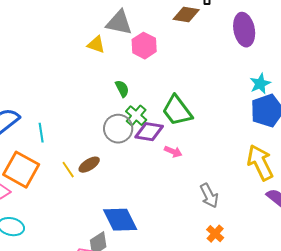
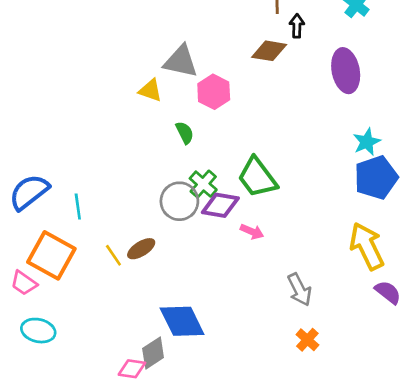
green semicircle: (122, 89) -> (185, 133), moved

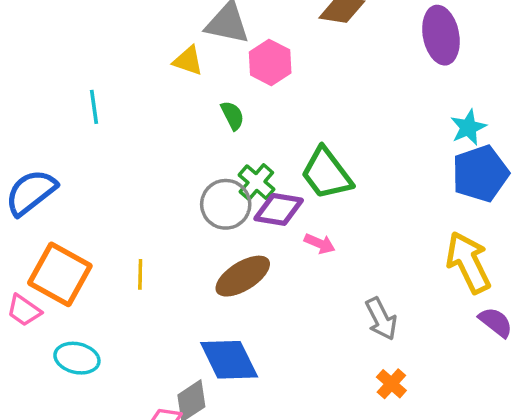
cyan line: (78, 207) -> (94, 107), moved
brown ellipse: (141, 249) -> (243, 276), moved, size x1.5
yellow line: (113, 255) -> (140, 274), turned 35
cyan ellipse: (38, 331) -> (77, 358), moved

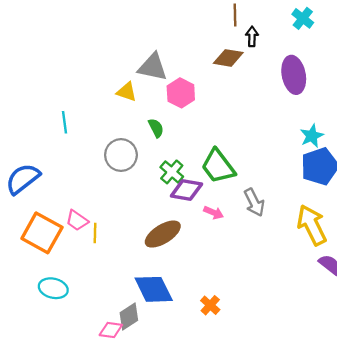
gray circle: (226, 204) -> (121, 155), moved
pink trapezoid: (24, 310) -> (77, 220), moved
gray arrow: (381, 319) -> (254, 202), moved
orange cross: (391, 384) -> (210, 305), moved

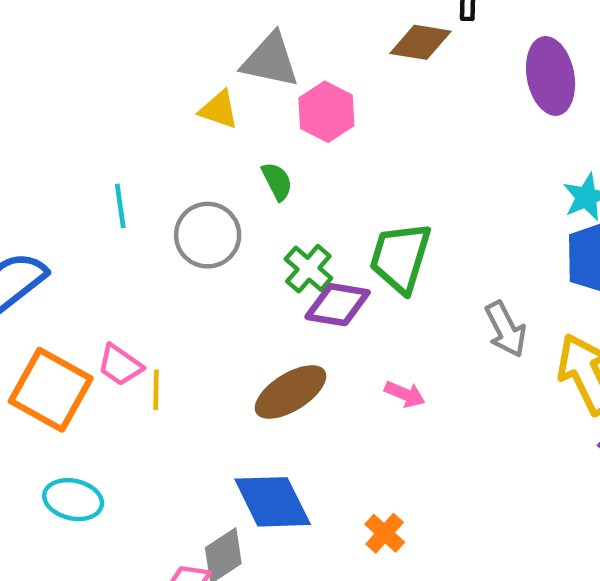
cyan line: (65, 122) -> (120, 206), moved
green trapezoid: (218, 166) -> (400, 258), turned 54
gray arrow: (254, 202) -> (506, 329), moved
pink arrow: (214, 213) -> (405, 394), moved

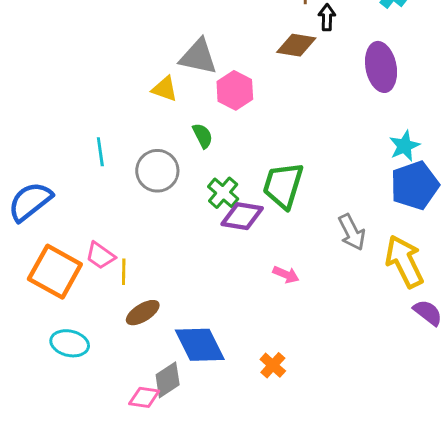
brown ellipse: (291, 392) -> (143, 313), moved, size x0.7

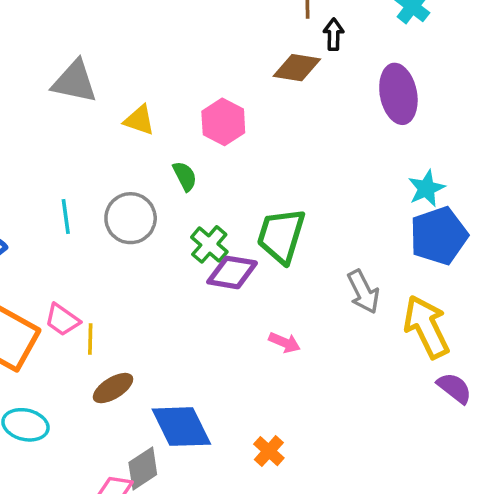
gray triangle: (198, 57) -> (74, 82), moved
cyan line: (100, 152) -> (66, 216), moved

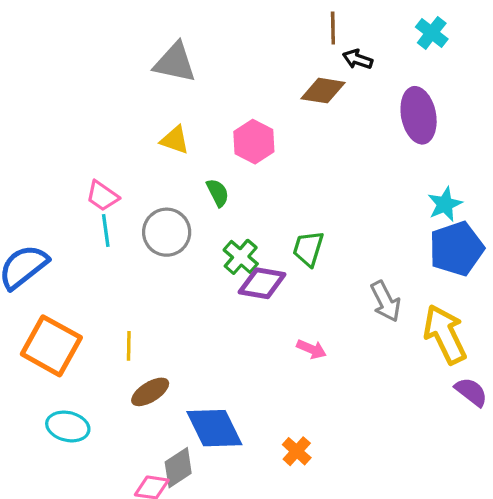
black arrow: (334, 34) -> (358, 59), turned -72
gray triangle: (74, 82) -> (175, 63), moved
green trapezoid: (281, 236) -> (308, 249), size x0.7
pink trapezoid: (62, 320) -> (102, 196), moved

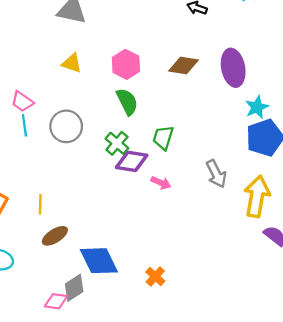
brown diamond: (323, 91) -> (184, 65), moved
purple ellipse: (419, 115) -> (233, 68), moved
green semicircle: (218, 193) -> (127, 102), moved, size x1.4
yellow arrow: (445, 334) -> (257, 196), turned 36
pink arrow: (312, 349) -> (161, 183), moved

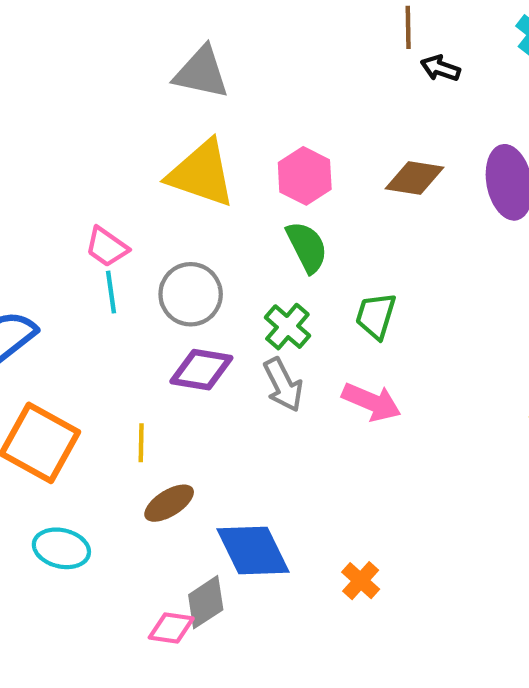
yellow triangle: (72, 63) -> (201, 174), size x1.8
purple diamond: (132, 161) -> (201, 370), moved
gray arrow: (216, 174) -> (283, 385), moved
pink arrow: (161, 183) -> (371, 402), size x1.5

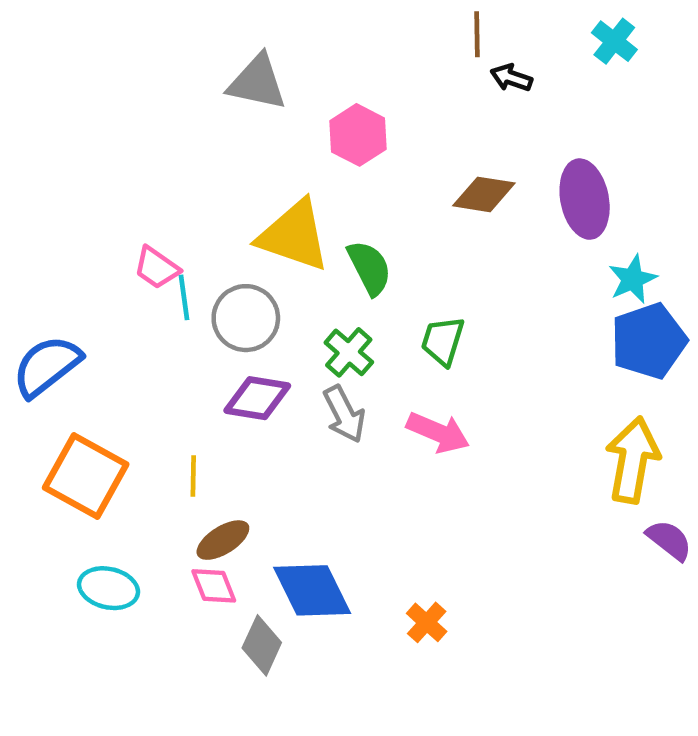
yellow triangle: (201, 174) -> (294, 236), moved
pink hexagon: (305, 176) -> (358, 135), moved
cyan line: (111, 292) -> (184, 297), moved
gray diamond: (206, 602) -> (262, 645), turned -32
pink diamond: (171, 628) -> (214, 586), moved, turned 60

